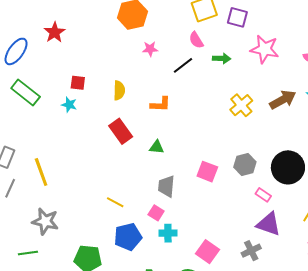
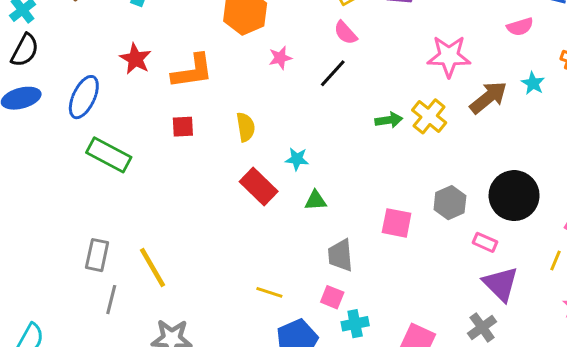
pink star: (265, 49) -> (449, 56), moved
green arrow: (222, 58) -> (389, 120), moved
orange L-shape: (160, 104) -> (192, 71), moved, size x1.4
cyan star: (69, 105) -> (297, 159), moved
purple triangle: (269, 224) -> (501, 284), turned 36

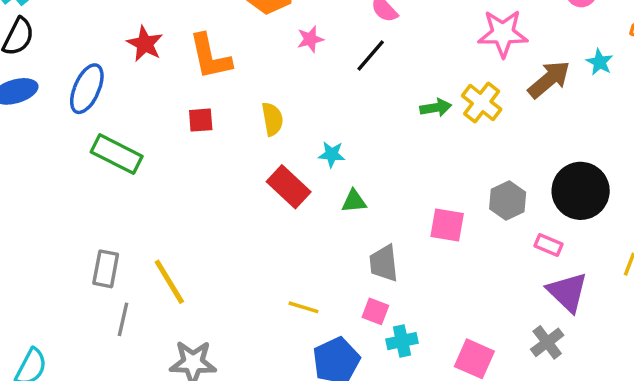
orange L-shape: (192, 71) -> (210, 57), turned 87

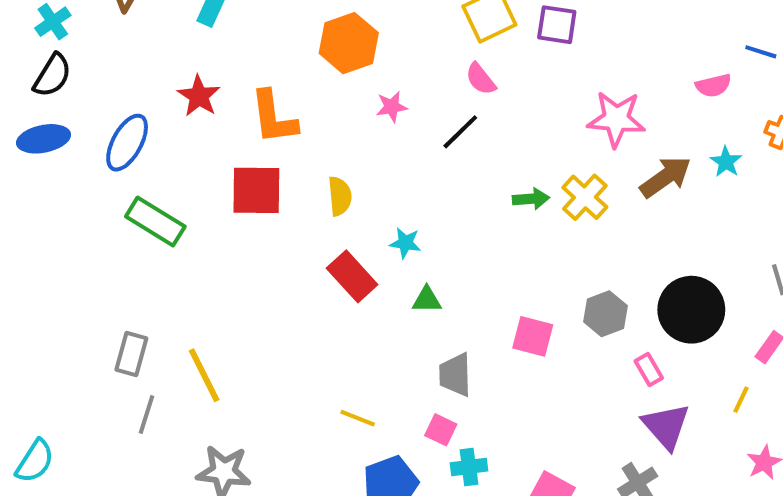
red square: (201, 120) -> (256, 190), size x1.8
pink rectangle: (549, 245) -> (649, 370), turned 32

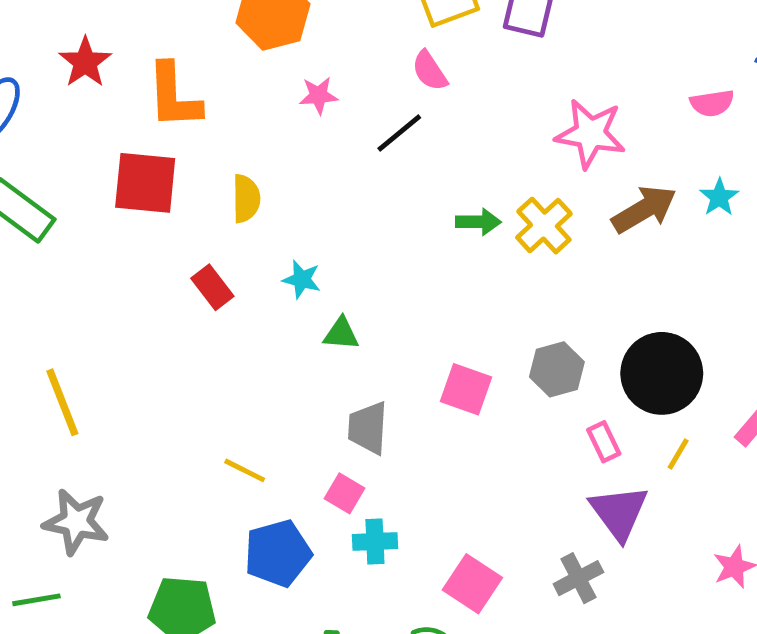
cyan star: (405, 243) -> (302, 279), moved
red rectangle: (352, 276) -> (212, 287), moved, size x0.7
yellow line: (741, 400) -> (678, 454), moved

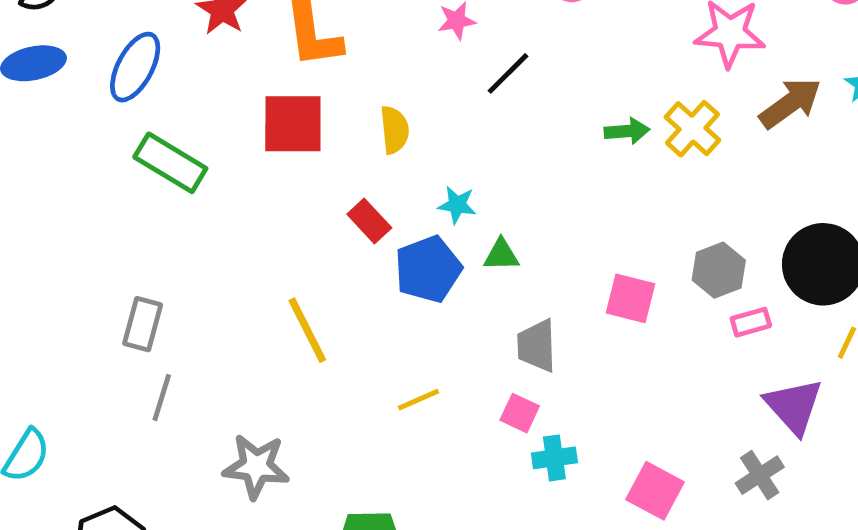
black line: (399, 133) -> (508, 73), moved
yellow line: (62, 402) -> (307, 330), moved
pink rectangle: (604, 442) -> (751, 322), moved, turned -75
yellow line: (245, 470) -> (418, 400), turned -45
blue pentagon: (278, 553) -> (428, 269), moved

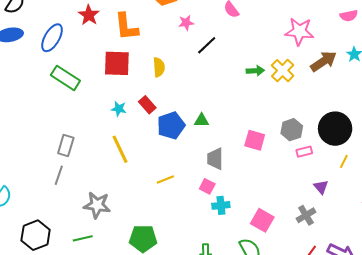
cyan star: (457, 205) -> (119, 109), moved
gray rectangle: (143, 324) -> (66, 145), moved
purple triangle: (794, 406) -> (321, 187), size x0.6

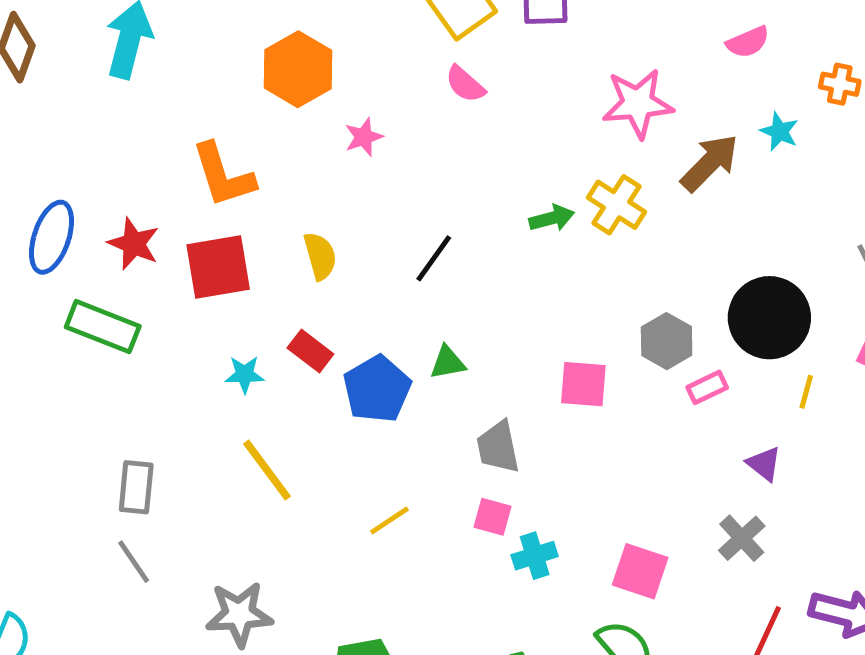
red star: (89, 15) -> (134, 244), moved
black line: (207, 45) -> (434, 258), moved
gray line: (59, 175) -> (134, 562), turned -42

